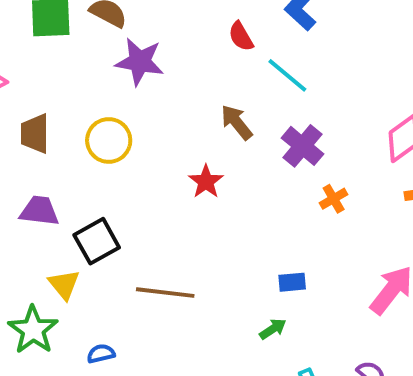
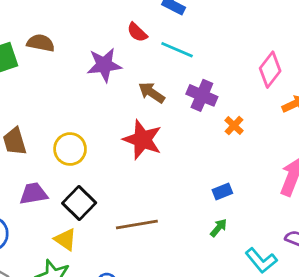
purple star: (140, 62) -> (104, 65), moved
yellow circle: (109, 140) -> (70, 149), moved
red star: (206, 182) -> (142, 140), size x1.6

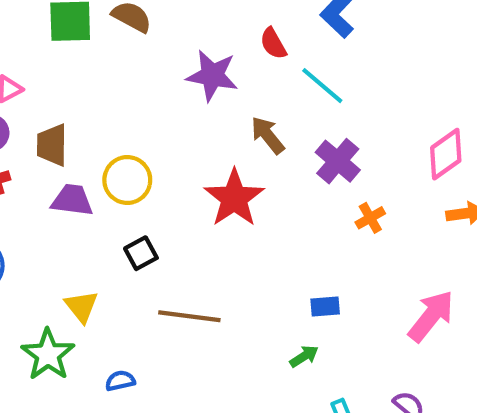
purple trapezoid: (33, 194) -> (72, 200), moved
black square: (79, 203) -> (141, 253), moved, size x0.7

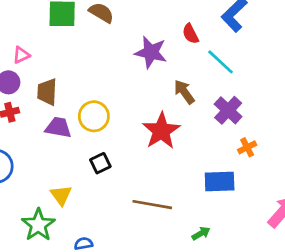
blue rectangle: (325, 307) -> (220, 181), moved, size x1.6
brown line: (189, 316) -> (152, 205), moved

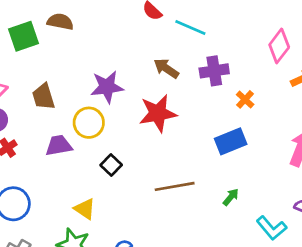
purple star: (151, 52) -> (107, 87), moved
brown trapezoid: (47, 92) -> (43, 97), moved
purple cross: (228, 110) -> (214, 71), turned -32
red star: (161, 131) -> (158, 113), turned -30

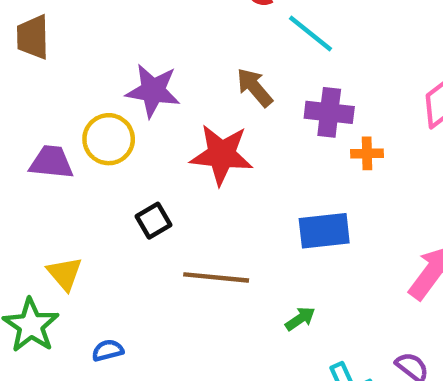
brown trapezoid: (43, 97) -> (33, 37), moved
orange cross: (245, 99) -> (367, 153), moved, turned 30
black square: (111, 165) -> (153, 221), moved

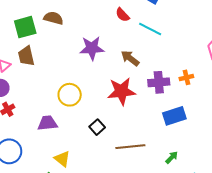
purple star: (153, 91) -> (92, 48), moved
purple cross: (329, 112) -> (159, 82), moved
purple trapezoid: (51, 162) -> (47, 123), moved

